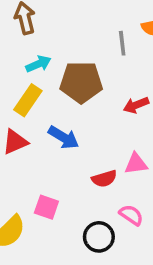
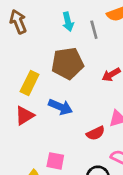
cyan arrow: (38, 64) -> (68, 22), moved, turned 108

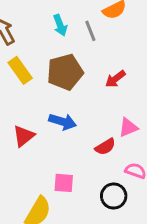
yellow rectangle: (30, 83) -> (20, 70), moved, turned -55

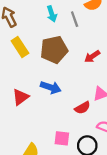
pink square: (64, 183) -> (62, 138), moved

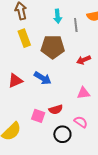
red semicircle: (82, 108) -> (56, 110), moved
pink square: (62, 138) -> (38, 116), moved

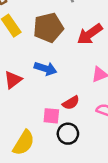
red arrow: (84, 60) -> (90, 34), size x1.5
black circle: (62, 134) -> (68, 134), moved

